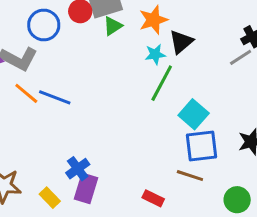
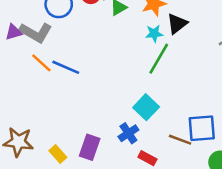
cyan square: (194, 114) -> (146, 107), moved
blue square: (201, 146) -> (202, 128), moved
blue cross: (78, 169) -> (128, 133), moved

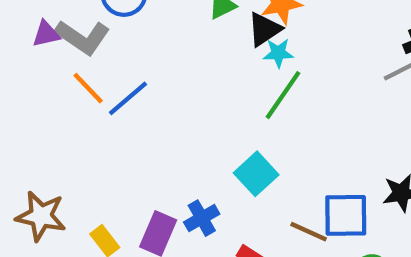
black triangle: (177, 24) -> (264, 29), moved
blue line: (66, 67) -> (128, 98), turned -68
blue cross: (128, 133) -> (202, 218), moved

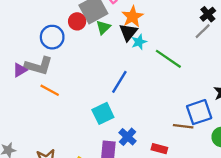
green line: (283, 95) -> (168, 59), moved, turned -72
blue line: (128, 98) -> (119, 82), moved
cyan square: (256, 174) -> (103, 113), moved, turned 35

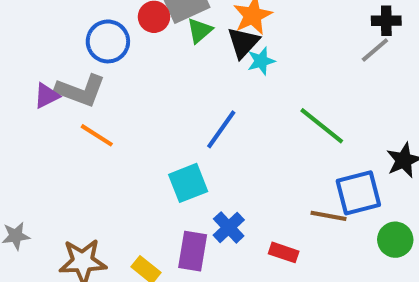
black cross: (208, 14) -> (386, 21), turned 35
green line: (168, 59) -> (322, 126), moved

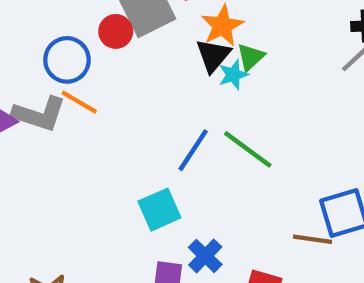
green triangle: (200, 31) -> (251, 57), moved
green line: (322, 126) -> (248, 149), moved
orange line: (97, 135) -> (79, 102), moved

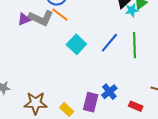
green line: (248, 149) -> (135, 45), turned 45
cyan square: (159, 210) -> (76, 44), moved, turned -30

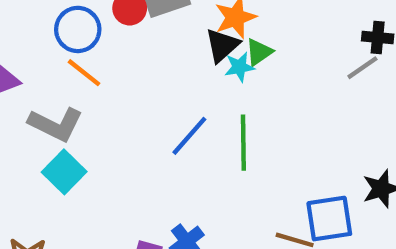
gray L-shape: (41, 18) -> (56, 124), moved
cyan square: (76, 44) -> (64, 172), moved

